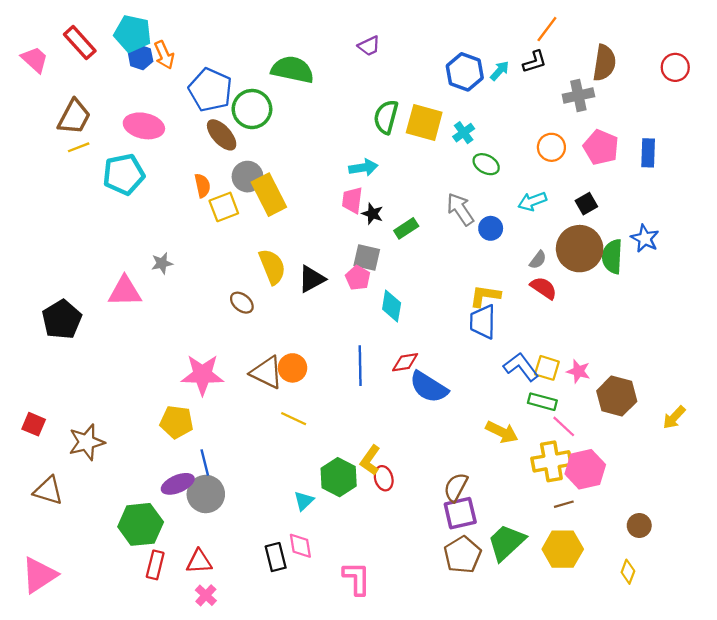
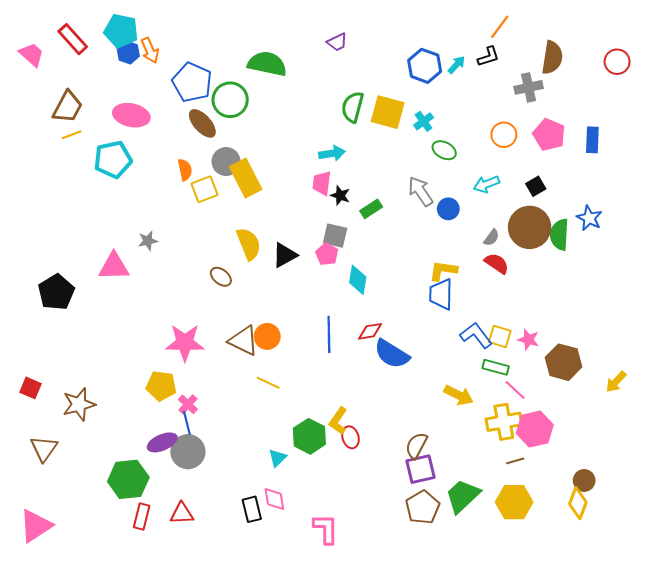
brown triangle: (48, 491) -> (44, 449), turned 48
yellow diamond: (628, 572) -> (578, 503), moved, size x1.4
pink cross: (206, 595) -> (188, 404), moved

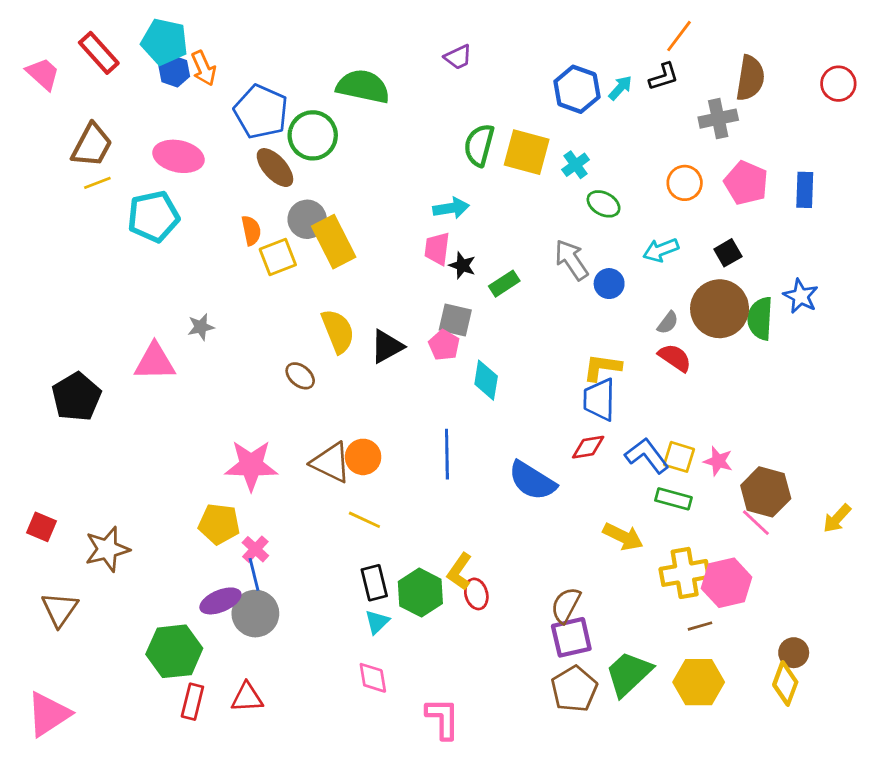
red diamond: (370, 331) -> (588, 447), moved
pink line: (515, 390) -> (756, 523), moved
black rectangle: (252, 509) -> (374, 583), moved

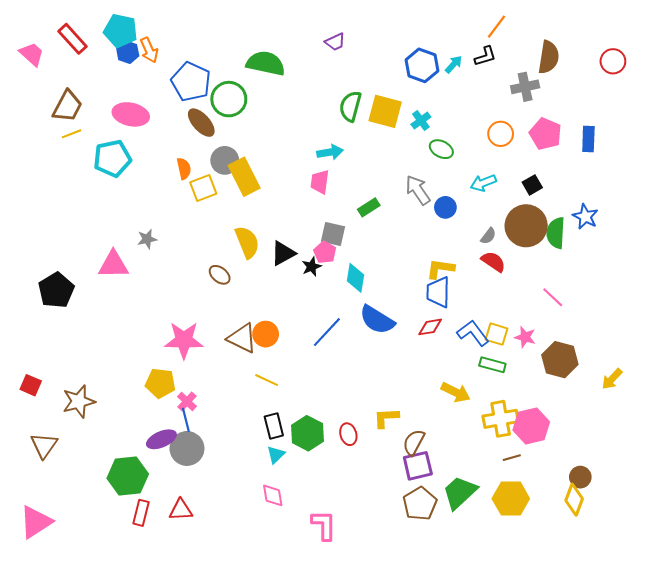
black star: (462, 265) -> (312, 267), moved, turned 30
blue line: (447, 454) -> (327, 332), turned 44
blue semicircle: (532, 481) -> (377, 320), moved
pink line: (756, 523) -> (553, 297), moved
yellow L-shape: (460, 572) -> (386, 418), moved, turned 52

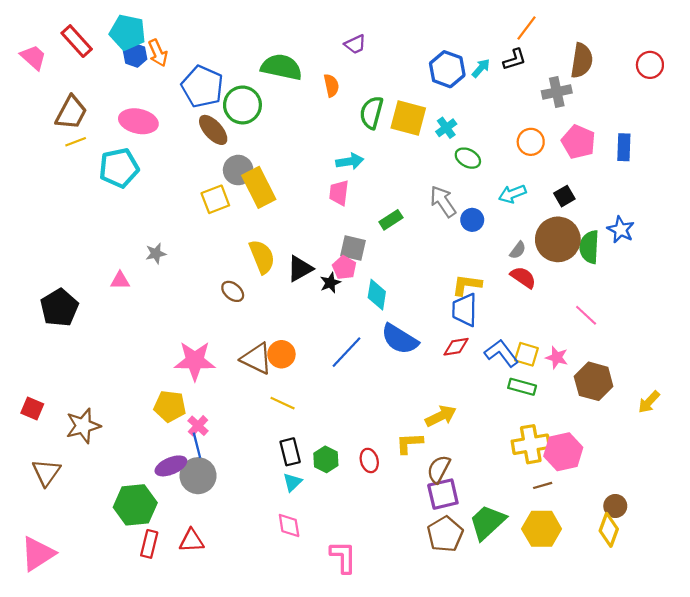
orange semicircle: (184, 169) -> (331, 85), moved
pink triangle: (113, 265) -> (120, 281), size x0.6
yellow arrow: (456, 392) -> (441, 416), moved, turned -52
green hexagon: (307, 433) -> (326, 459), size x0.7

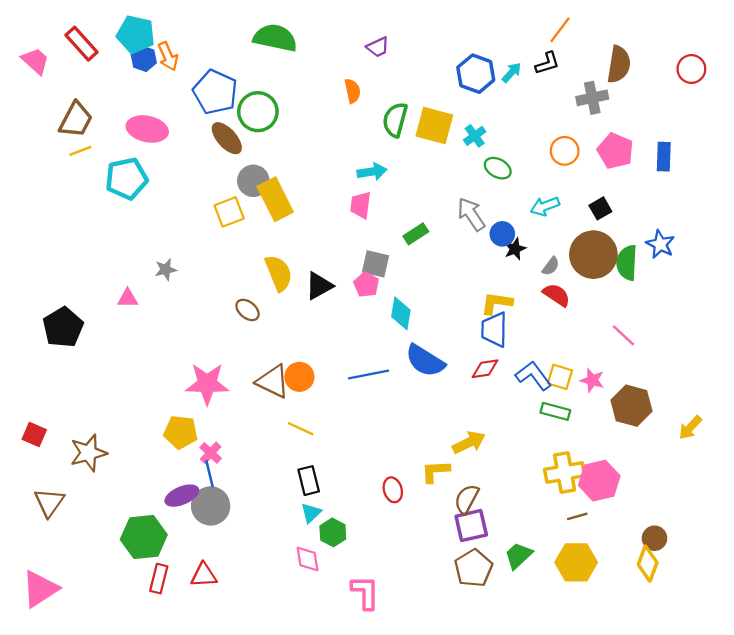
green semicircle: (281, 67) -> (275, 38), moved
black star: (330, 283) -> (515, 249), moved
blue line: (346, 352) -> (369, 375), turned 36
green hexagon: (326, 459) -> (333, 532), moved
green trapezoid: (487, 522) -> (518, 556), size x0.7

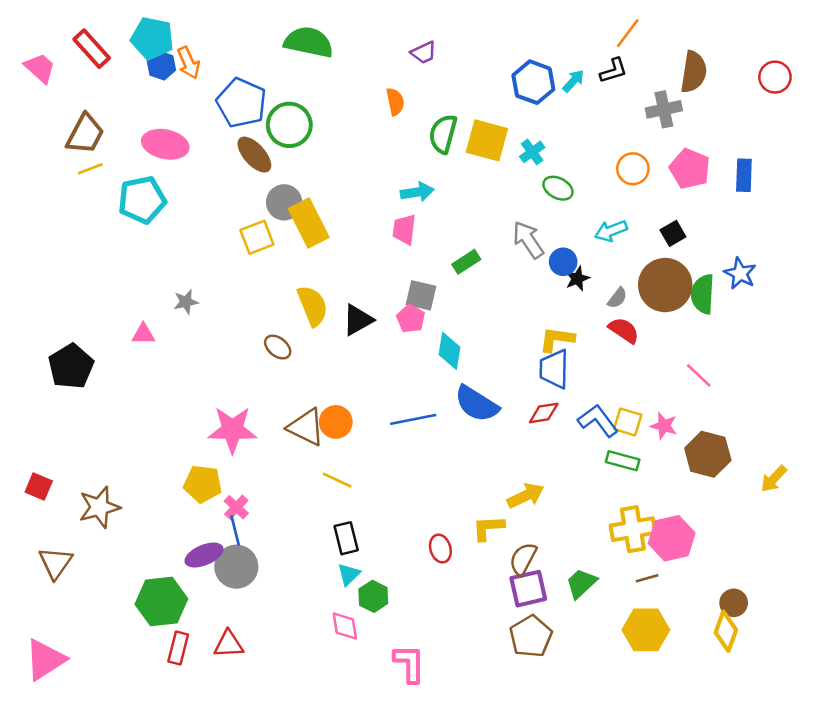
green trapezoid: (518, 556) -> (581, 583), moved

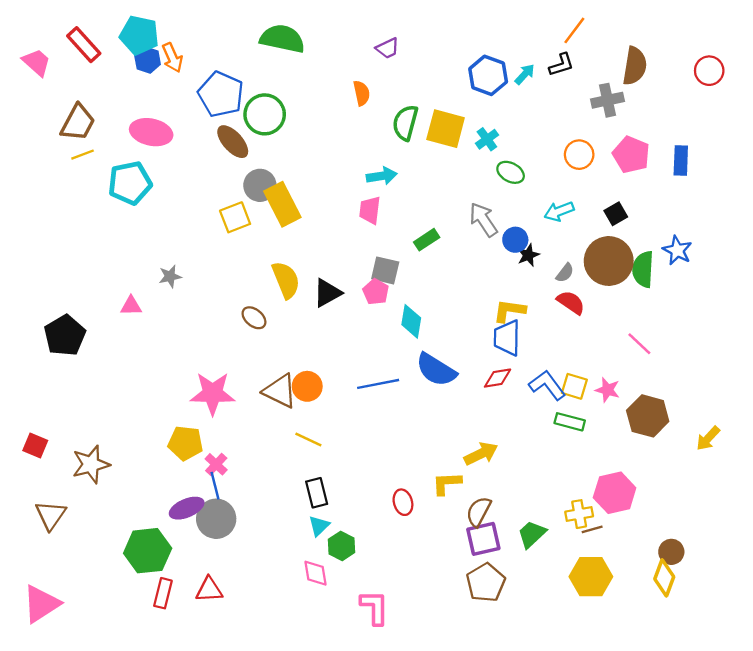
yellow cross: (633, 529) -> (579, 514), moved, size x0.7

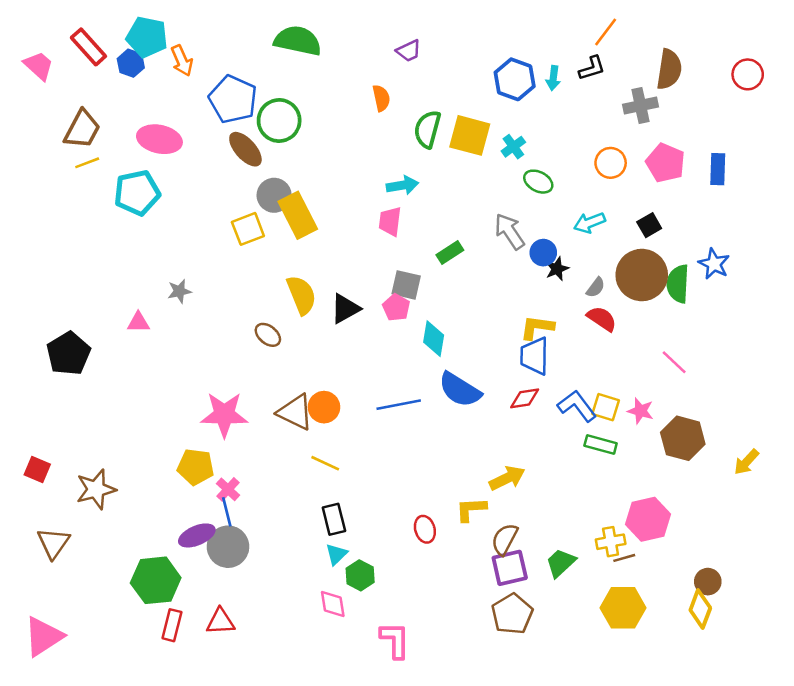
blue hexagon: (148, 60) -> (131, 63), moved
cyan arrow: (525, 74) -> (553, 78), turned 145

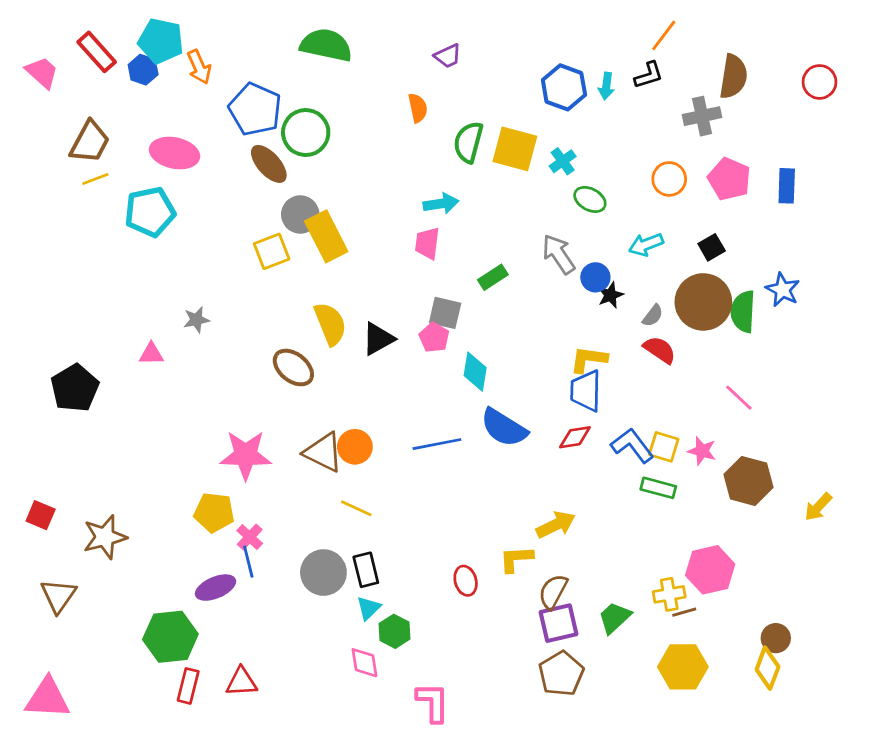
brown ellipse: (268, 335) -> (293, 368), size x1.4
gray circle: (228, 547) -> (323, 573), moved
pink triangle: (44, 636) -> (47, 698), turned 36

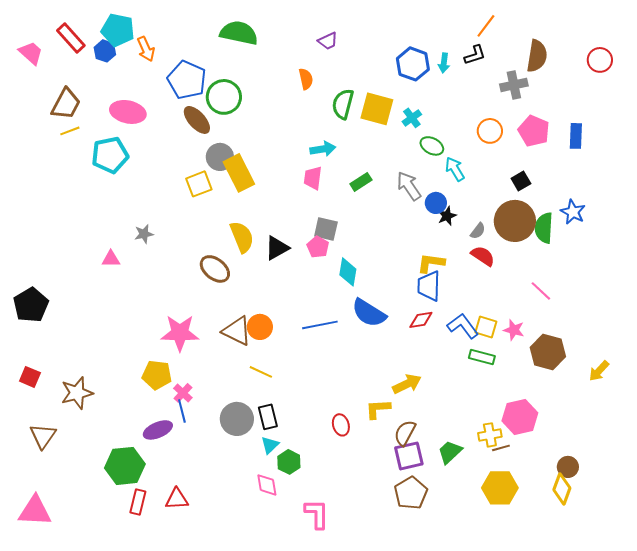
cyan arrow: (646, 245) -> (455, 169), moved, turned 80
green rectangle: (493, 277) -> (361, 182), moved
black pentagon: (75, 388) -> (31, 305), moved

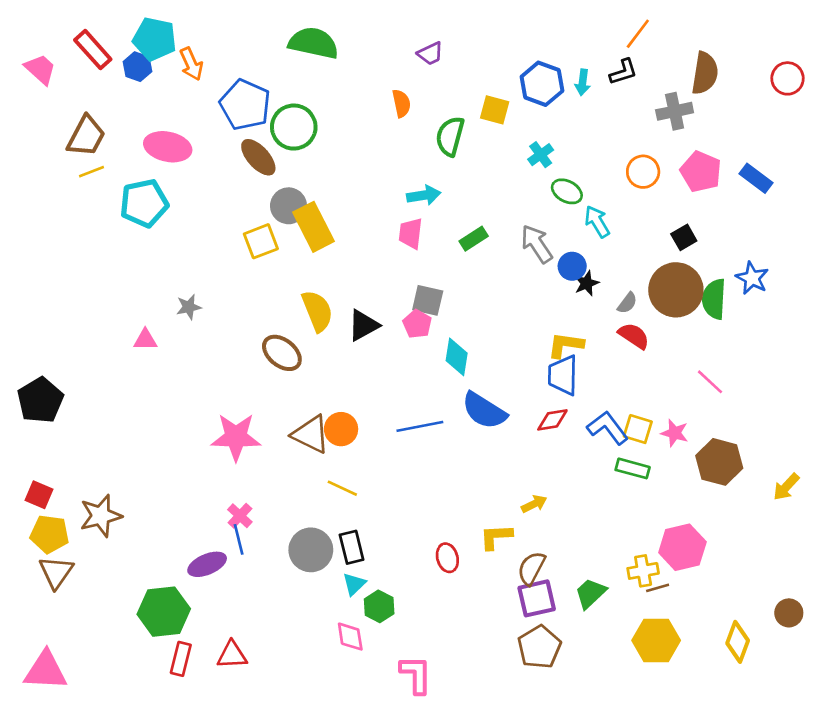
yellow square: (377, 109) -> (495, 110), moved, size x0.7
blue rectangle: (576, 136) -> (756, 178), turned -55
yellow pentagon: (157, 375) -> (49, 534), moved
yellow arrow: (407, 384) -> (534, 504), size x0.7
brown circle: (568, 467) -> (789, 613), moved

